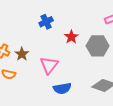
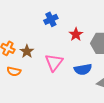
blue semicircle: (62, 88) -> (83, 69), moved

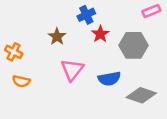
blue cross: (51, 19) -> (86, 15), moved
brown star: (27, 51) -> (57, 37), moved

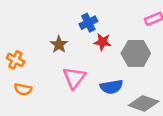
red star: (100, 34) -> (102, 42), turned -30

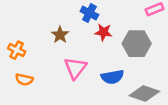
blue cross: (88, 23) -> (89, 13), turned -36

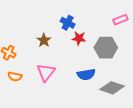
pink triangle: (75, 68) -> (46, 72), moved

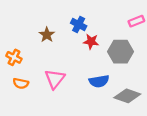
brown star: (44, 40) -> (47, 35), moved

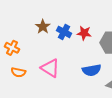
blue cross: (79, 25) -> (64, 32), moved
pink triangle: (55, 79) -> (50, 68), turned -36

